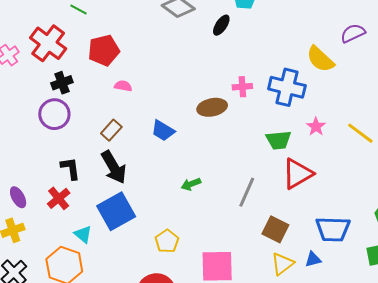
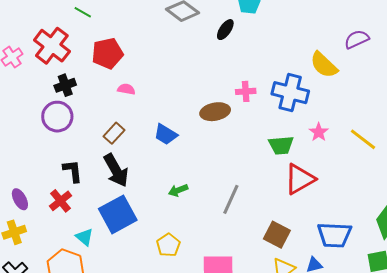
green arrow: (191, 184) -> (178, 190), moved
gray line: (247, 192) -> (231, 199), moved

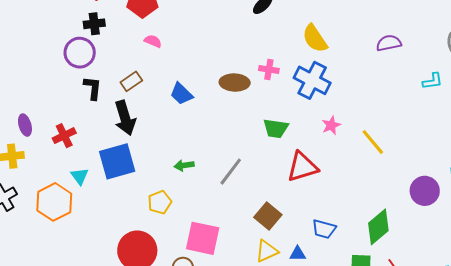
yellow semicircle: (324, 65) -> (315, 38), moved
green trapezoid: (281, 145) -> (276, 128), moved
black L-shape: (73, 171) -> (93, 88), moved
green arrow: (178, 190) -> (184, 165), moved
blue trapezoid: (334, 235) -> (324, 229), size x0.7

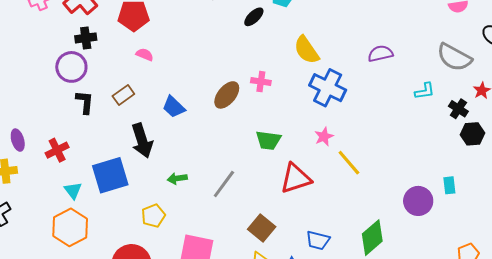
blue cross: (312, 80) -> (328, 88), moved
brown ellipse: (235, 83) -> (227, 95), turned -52
black arrow: (125, 118) -> (142, 141), moved
yellow line: (373, 142) -> (349, 163), moved
orange hexagon: (54, 202) -> (70, 227), moved

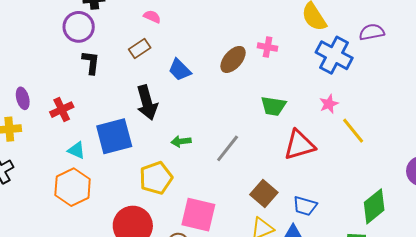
purple semicircle: (380, 54) -> (372, 32), moved
brown rectangle: (123, 95) -> (140, 48), moved
cyan triangle: (73, 190) -> (76, 150), turned -30
yellow pentagon: (153, 216) -> (156, 178), size x1.4
blue trapezoid: (318, 240) -> (305, 206), moved

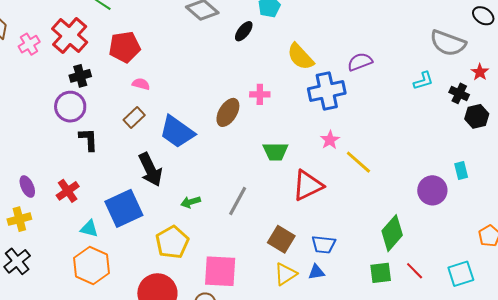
blue cross: (334, 55) -> (327, 91), turned -30
blue trapezoid: (180, 70) -> (177, 132), size x1.5

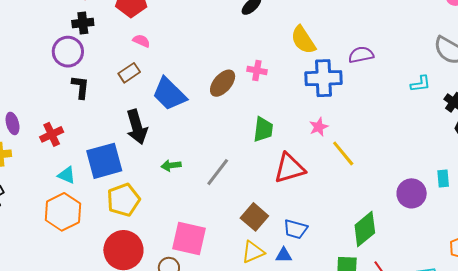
green trapezoid: (276, 151) -> (263, 129), turned -92
yellow pentagon: (172, 242) -> (123, 200), moved

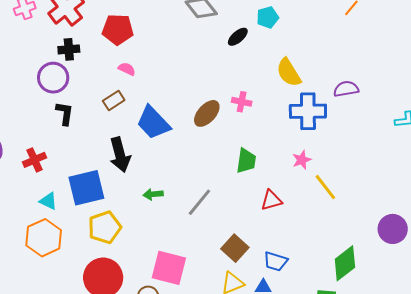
red triangle: (289, 168) -> (271, 200), size x0.7

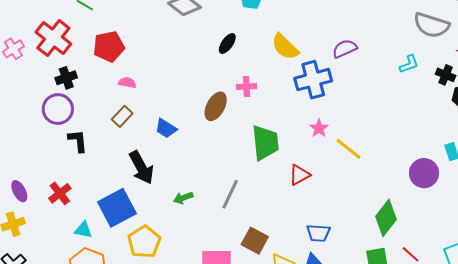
black ellipse: (238, 37) -> (227, 43), moved
blue trapezoid: (153, 123) -> (166, 128), size x0.6
green trapezoid: (246, 161) -> (265, 143), size x1.4
brown square: (235, 248) -> (255, 241), moved

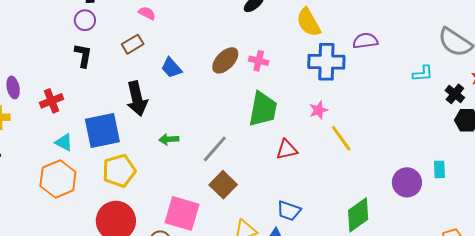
pink cross: (247, 87) -> (259, 61), moved
purple circle: (58, 109) -> (85, 20), moved, size x0.7
brown square: (255, 241) -> (223, 185), moved

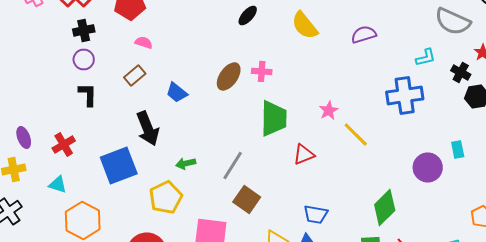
blue cross: (326, 62) -> (405, 95), moved
cyan triangle: (64, 142) -> (58, 184), moved
yellow pentagon: (119, 171) -> (166, 197), moved

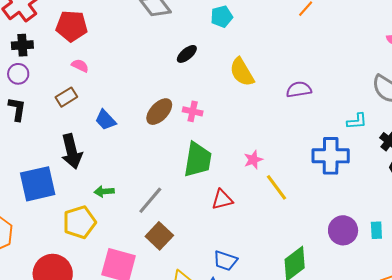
cyan rectangle: (458, 149) -> (376, 230), moved

